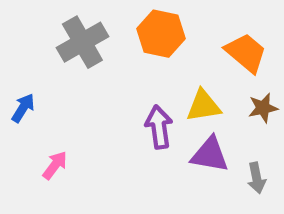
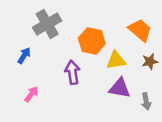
orange hexagon: (161, 34) -> (92, 41), moved
blue arrow: (23, 108) -> (24, 55), moved
purple arrow: (159, 127) -> (72, 72), moved

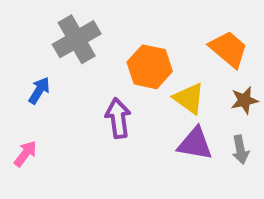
yellow triangle: (116, 60) -> (189, 98), turned 45
pink arrow: (31, 94) -> (25, 154), moved
gray arrow: (146, 101) -> (240, 150), moved

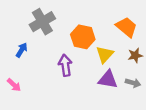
yellow triangle: (189, 98) -> (105, 54), turned 36
gray arrow: (240, 150) -> (133, 83), turned -64
pink arrow: (25, 154) -> (14, 85), turned 96

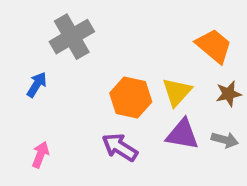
orange hexagon: (83, 37) -> (131, 97), moved
purple arrow: (65, 65) -> (120, 147), moved, turned -50
pink arrow: (14, 85) -> (40, 155), moved, turned -112

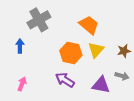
orange trapezoid: (214, 46) -> (89, 25), moved
blue arrow: (37, 85) -> (20, 46), turned -32
purple triangle: (182, 134) -> (101, 85), moved

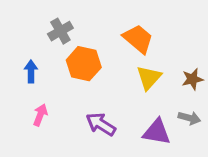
gray cross: (39, 20) -> (60, 31), size x0.7
orange hexagon: (71, 53) -> (84, 64), moved
pink arrow: (22, 84) -> (40, 115), moved

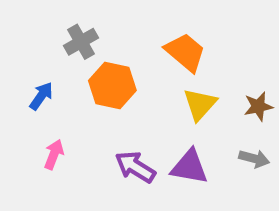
blue arrow: (31, 71) -> (41, 96), turned 35
purple triangle: (157, 132) -> (189, 167), moved

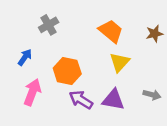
orange hexagon: (112, 86) -> (67, 71), moved
brown star: (258, 106) -> (154, 34), moved
pink arrow: (54, 154) -> (32, 92), size x1.5

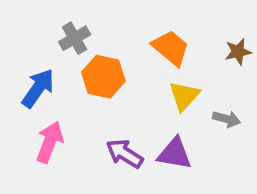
blue arrow: (25, 57) -> (38, 88), size x1.5
orange hexagon: (67, 71) -> (103, 77), moved
gray arrow: (152, 95) -> (226, 119), moved

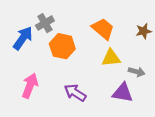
blue arrow: (38, 88) -> (23, 38), moved
yellow triangle: (184, 96) -> (111, 58), turned 42
purple triangle: (175, 154) -> (123, 93), moved

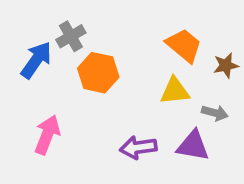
orange trapezoid: (103, 29) -> (184, 45), moved
brown star: (144, 31) -> (226, 65), moved
purple arrow: (75, 93) -> (138, 147), moved, turned -40

